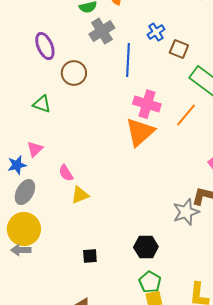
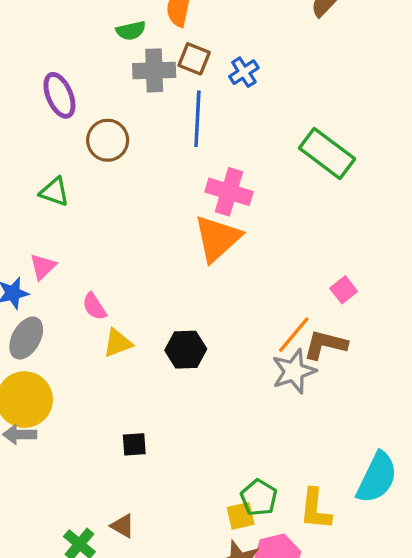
gray cross: (102, 31) -> (154, 70), turned 30
brown square: (179, 49) -> (194, 59), moved
orange line: (186, 115) -> (294, 335), moved
black hexagon: (146, 247) -> (186, 350), moved
green pentagon: (150, 282) -> (259, 498), moved

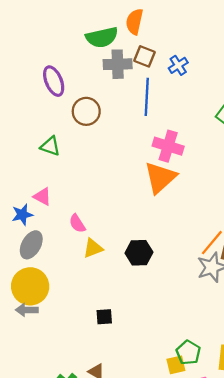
green semicircle: (131, 31) -> (102, 37), size x1.6
pink triangle: (43, 267) -> (42, 197), turned -48

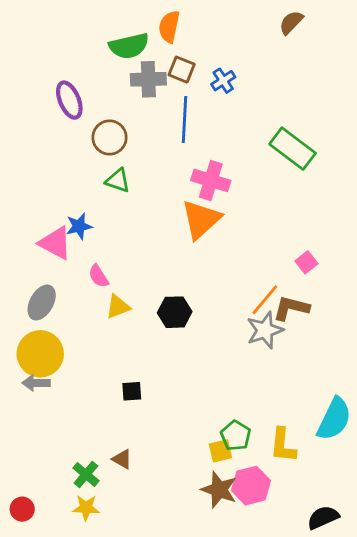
green triangle: (50, 146) -> (118, 180), moved
pink triangle: (42, 197) -> (55, 243), size x1.5
blue star: (22, 215) -> (79, 226), moved

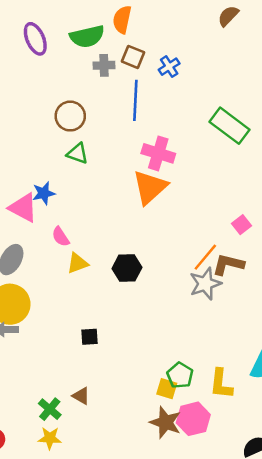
gray cross: (148, 79) -> (104, 65), size x0.7
purple ellipse: (69, 100) -> (35, 39), moved
yellow square: (220, 451) -> (167, 389), turned 30

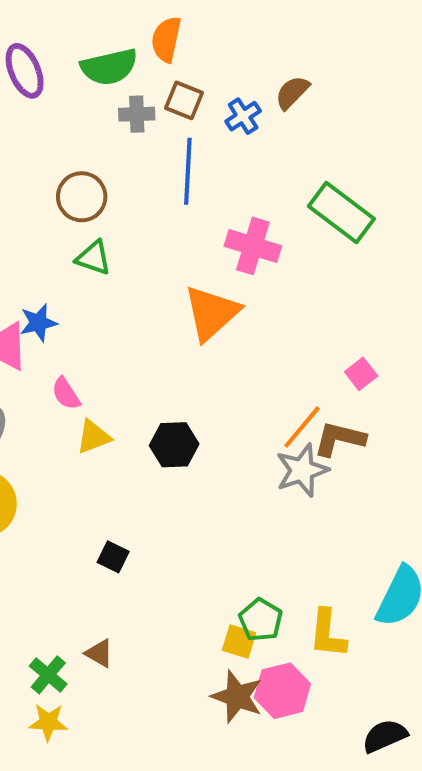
brown semicircle: (228, 16) -> (292, 92), moved
pink cross: (158, 153) -> (253, 246), moved
black square: (90, 337) -> (113, 557), turned 30

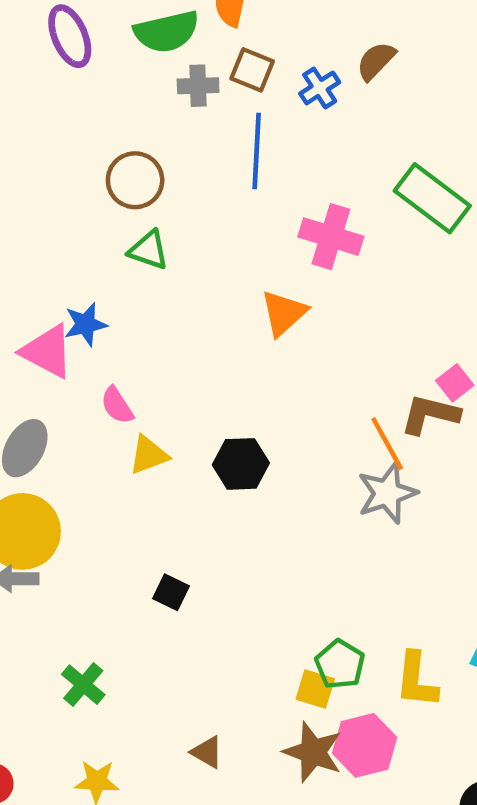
orange triangle: (212, 313) -> (284, 313), size x0.7
orange line: (302, 427) -> (387, 444), turned -69
brown L-shape: (339, 439) -> (430, 414), moved
brown triangle: (99, 653) -> (207, 752), moved
green cross: (48, 675) -> (83, 685), moved

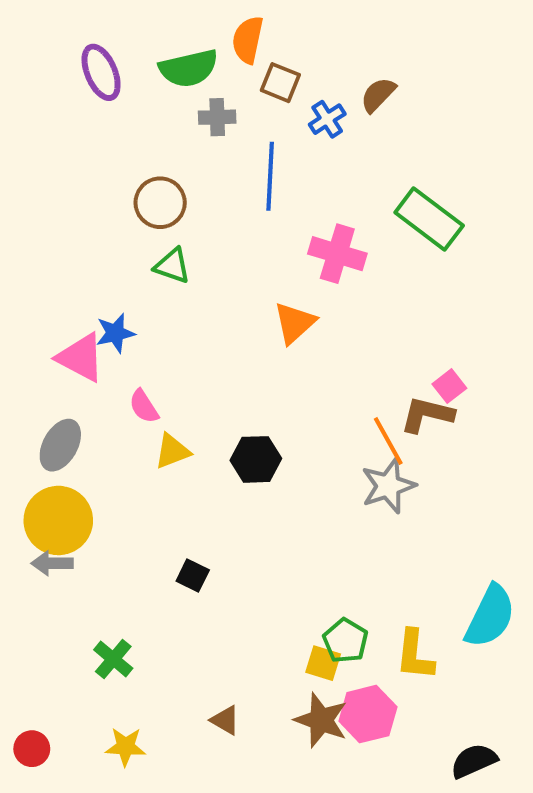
brown square: (252, 70) -> (280, 83), moved

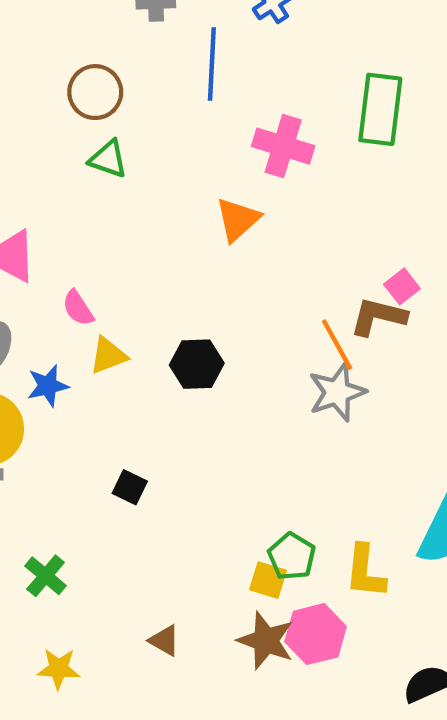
green rectangle: (429, 219) -> (380, 109), turned 60
blue star: (115, 333) -> (48, 386), moved

